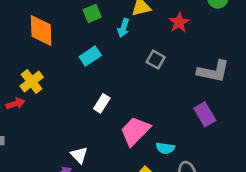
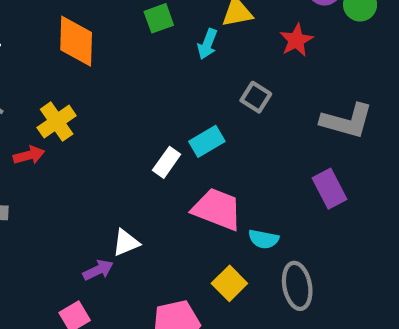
cyan rectangle: (90, 56) -> (207, 141), moved
pink trapezoid: (135, 131) -> (217, 209), turned 64
white triangle: (79, 155) -> (126, 243), turned 48

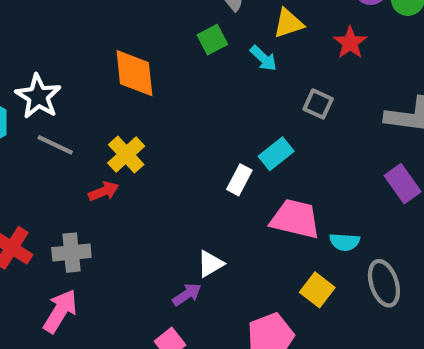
cyan arrow: (207, 44) -> (263, 58), turned -60

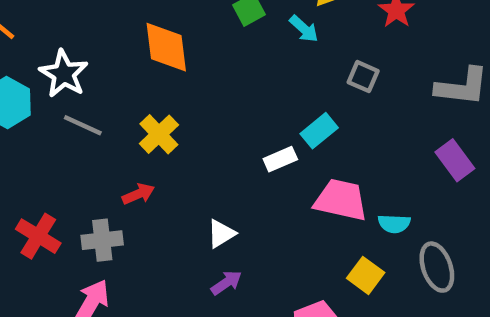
white rectangle: (239, 180) -> (280, 159), turned 40
red arrow: (104, 191) -> (138, 194), moved
white triangle: (210, 264) -> (221, 234), moved

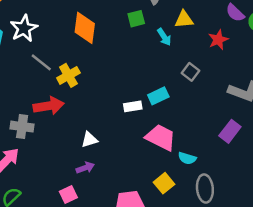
gray line: (83, 125) -> (41, 62), moved
purple rectangle: (455, 160) -> (230, 131), turned 60
red arrow: (138, 194) -> (49, 106), size x1.6

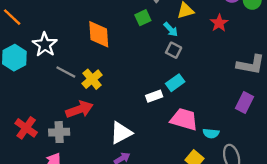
gray square: (190, 72) -> (174, 50), moved
white triangle: (89, 140) -> (121, 133), size x1.5

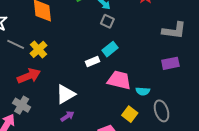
purple rectangle: (245, 103) -> (170, 63), turned 54
gray cross: (59, 132) -> (22, 105), moved, turned 36

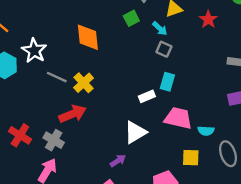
cyan rectangle: (110, 49) -> (167, 82), turned -35
white triangle: (66, 94) -> (135, 132), moved
gray cross: (22, 105) -> (54, 140), moved
yellow square: (130, 114) -> (191, 158), turned -35

